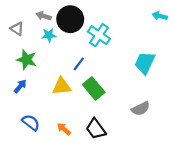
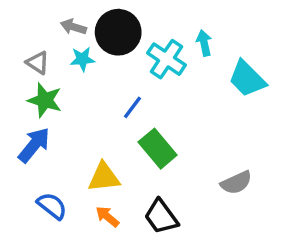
cyan arrow: (160, 16) -> (204, 43), moved, turned 64
gray triangle: (17, 29) -> (38, 63), moved
cyan trapezoid: (145, 63) -> (247, 79), moved, turned -70
blue arrow: (20, 86) -> (34, 145), size x1.5
yellow triangle: (62, 86) -> (104, 177), moved

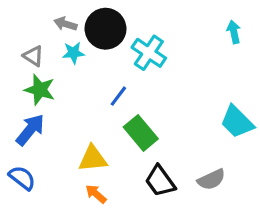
cyan arrow: (204, 43) -> (234, 32), moved
cyan trapezoid: (247, 79) -> (237, 122), moved
gray semicircle: (236, 183) -> (211, 179), moved
blue semicircle: (52, 206) -> (22, 178), moved
black trapezoid: (161, 217) -> (160, 181), moved

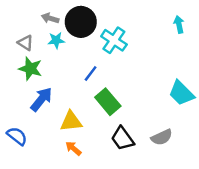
blue arrow: (30, 130) -> (41, 99), moved

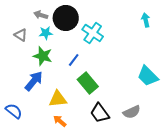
green star: (30, 69) -> (43, 56), moved

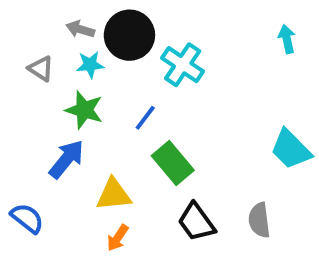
gray semicircle: (132, 112) -> (259, 220), turned 108
orange arrow: (60, 121) -> (118, 238), turned -96

